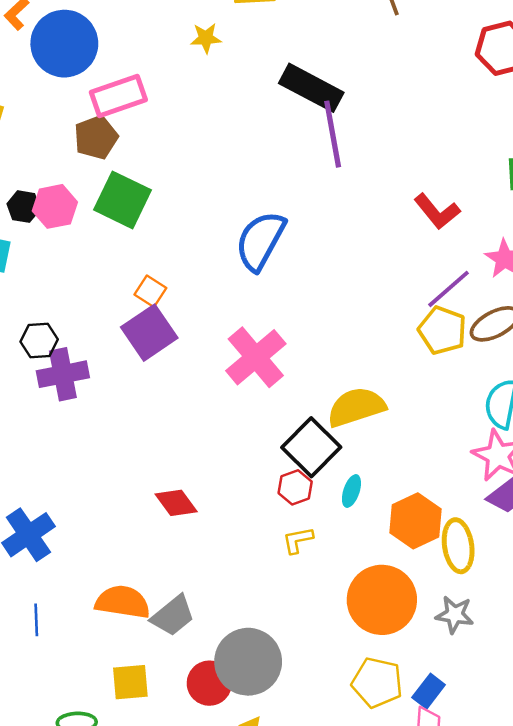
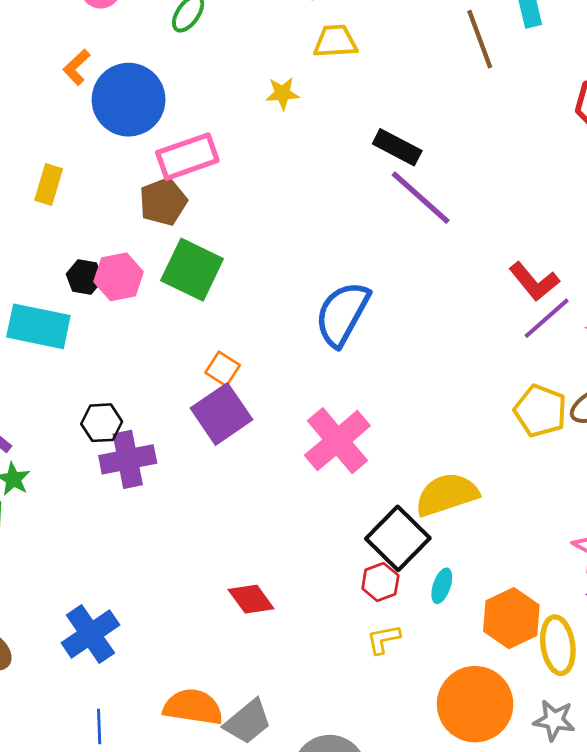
black rectangle: (311, 88) -> (397, 147), size x0.7
purple line: (333, 134) -> (421, 198), turned -38
purple line: (448, 289) -> (547, 318), moved

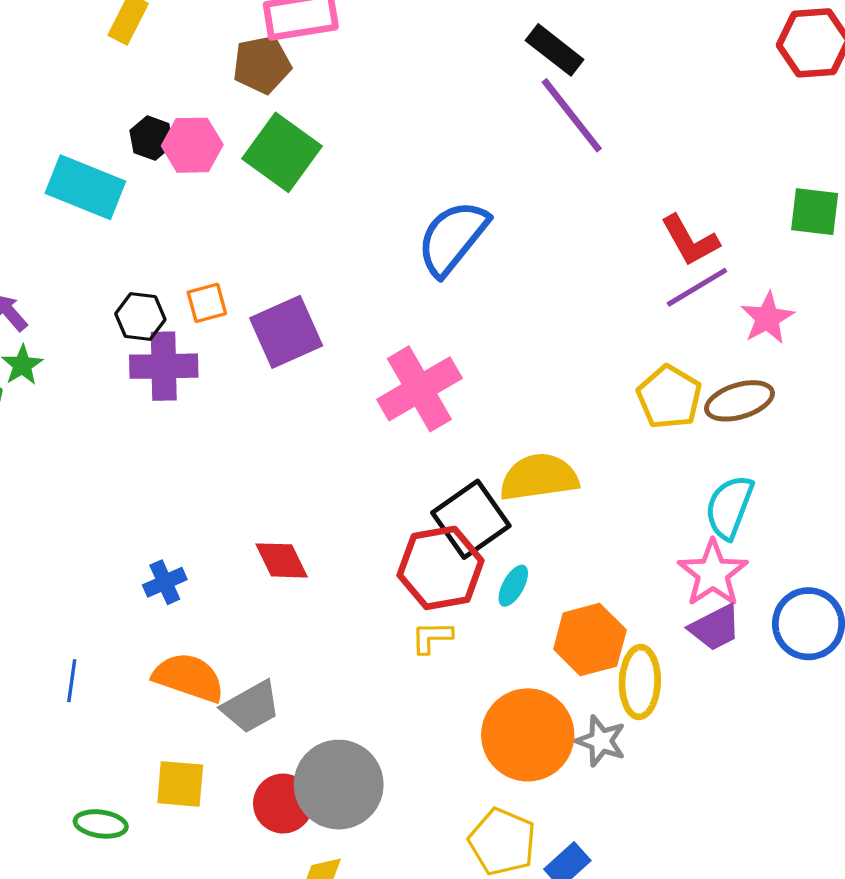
orange square: (223, 369) -> (207, 303), moved, turned 32
red hexagon: (380, 582) -> (441, 568), size x1.8
blue cross: (90, 634) -> (165, 582), moved, size x0.6
gray star: (554, 720) -> (601, 741), moved

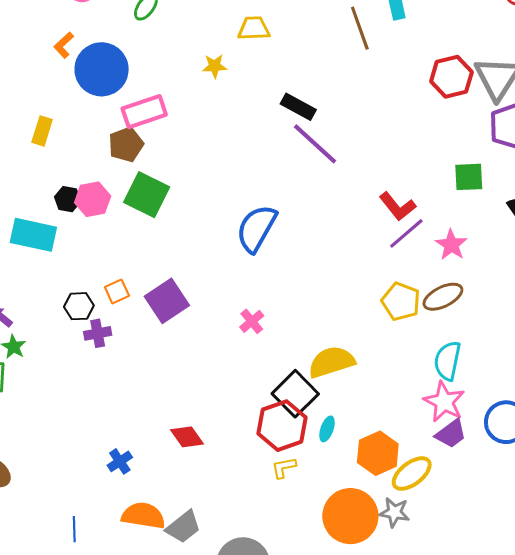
purple cross: (164, 366) -> (98, 333), size x0.7
pink cross: (419, 389) -> (252, 321), size x0.5
yellow ellipse: (640, 682) -> (412, 474), turned 60

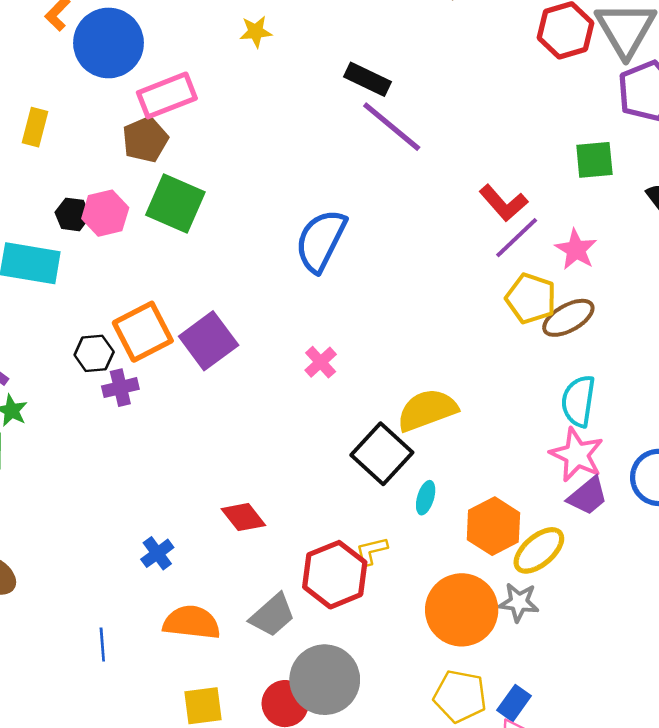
orange square: (117, 291) -> (143, 332), size x1.8
yellow pentagon: (401, 301) -> (531, 298), moved
red hexagon: (282, 426) -> (335, 575), moved
gray trapezoid: (183, 527) -> (272, 615), moved

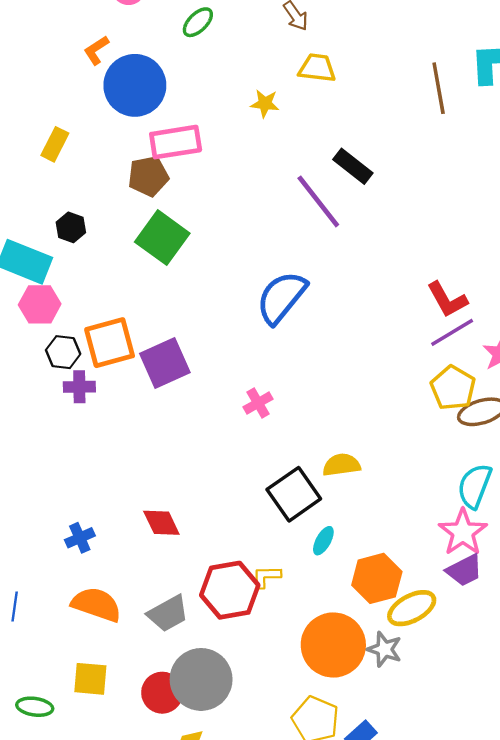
purple line: (392, 127) -> (318, 201), moved
pink hexagon: (105, 213) -> (40, 304), moved
yellow semicircle: (427, 410) -> (341, 465), size x0.7

